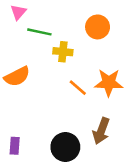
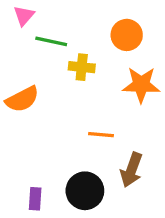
orange star: (109, 83) -> (141, 85), moved
orange line: (78, 88) -> (101, 135), moved, turned -36
purple rectangle: (15, 146) -> (35, 199), moved

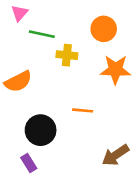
brown arrow: (131, 170) -> (116, 155), moved, turned 36
black circle: (85, 191) -> (41, 130), moved
purple rectangle: (35, 199) -> (29, 163), turned -36

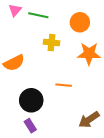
green line: (42, 34) -> (38, 15), moved
purple rectangle: (29, 163) -> (30, 126), moved

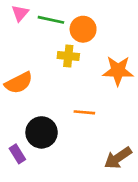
orange circle: (80, 22) -> (83, 29), moved
purple rectangle: (30, 126) -> (17, 154), moved

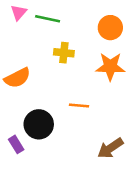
orange circle: (83, 29) -> (110, 28), moved

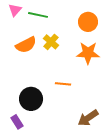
yellow cross: (64, 53) -> (51, 42), turned 35
orange semicircle: (17, 78) -> (26, 45), moved
purple rectangle: (16, 144) -> (17, 122), moved

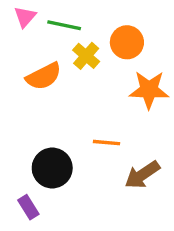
orange circle: (88, 22) -> (127, 42), moved
yellow cross: (51, 42) -> (86, 56), moved
brown arrow: (88, 118) -> (142, 175), moved

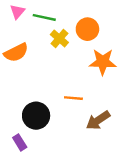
orange semicircle: (44, 76) -> (16, 53), moved

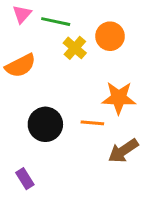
orange star: (103, 62) -> (119, 98), moved
black circle: (36, 116) -> (45, 124), moved

